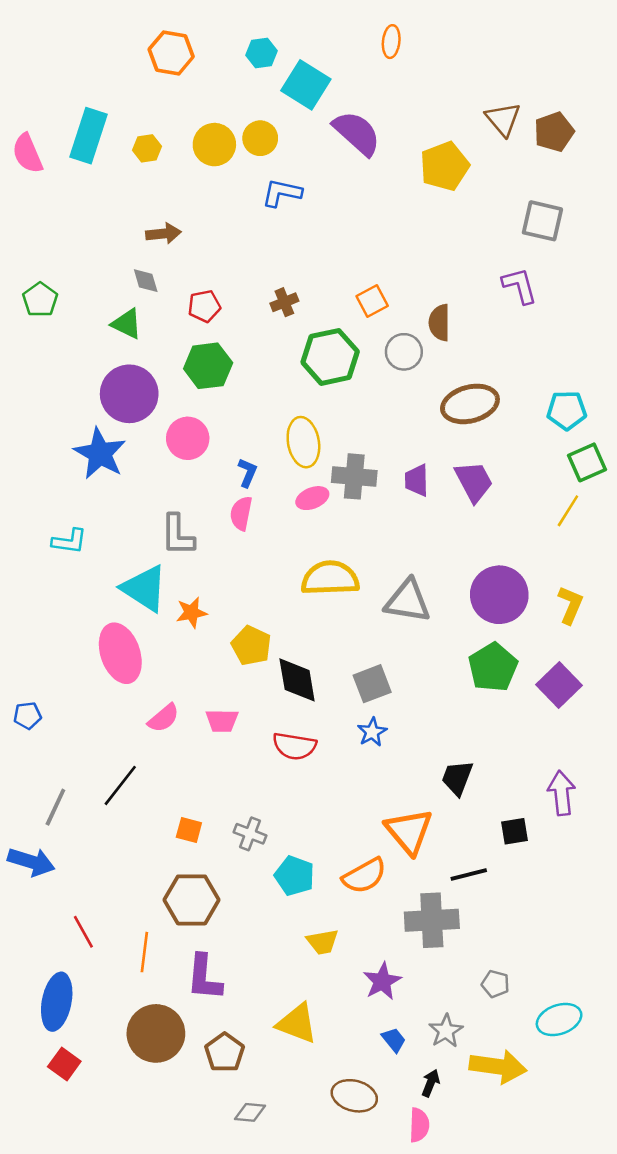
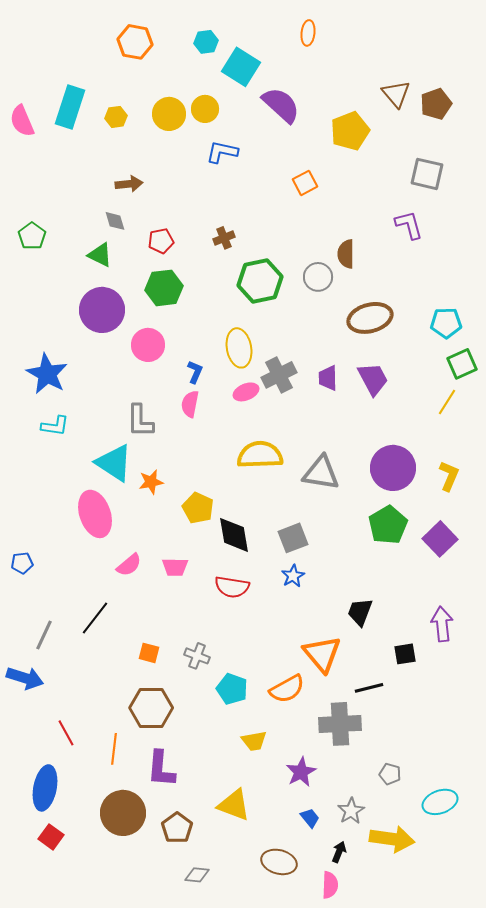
orange square: (372, 301) -> (305, 183), moved
blue star: (100, 454) -> (47, 374), moved
gray cross: (354, 476) -> (279, 375), turned -32

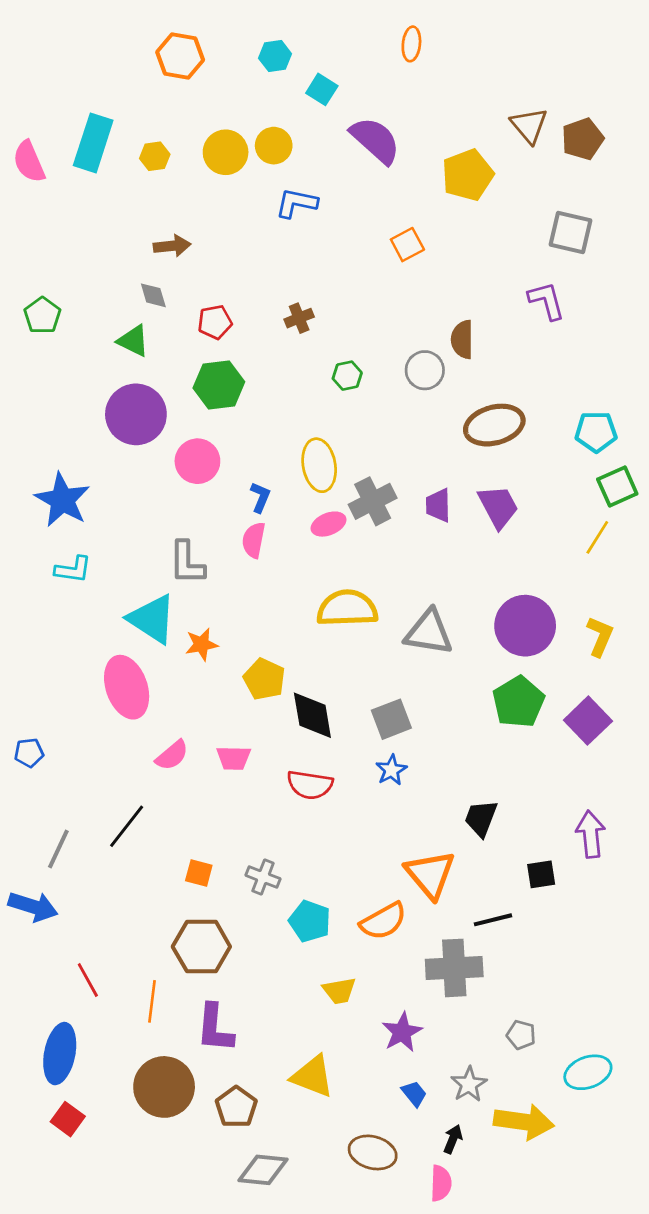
cyan square: (241, 67) -> (322, 89), size x0.6
green hexagon: (260, 281) -> (347, 376), size x0.5
gray diamond: (197, 875) -> (263, 1170), size x1.5

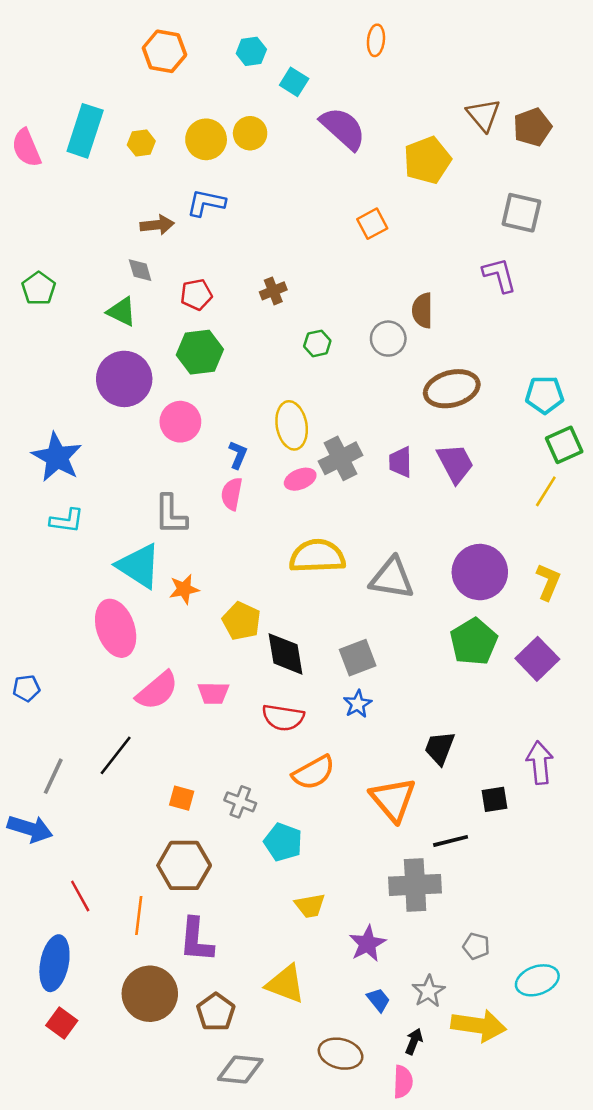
blue L-shape: (296, 203) -> (206, 203), moved
pink semicircle: (172, 755) -> (157, 691), size x1.4
orange semicircle: (383, 921) -> (314, 772), moved

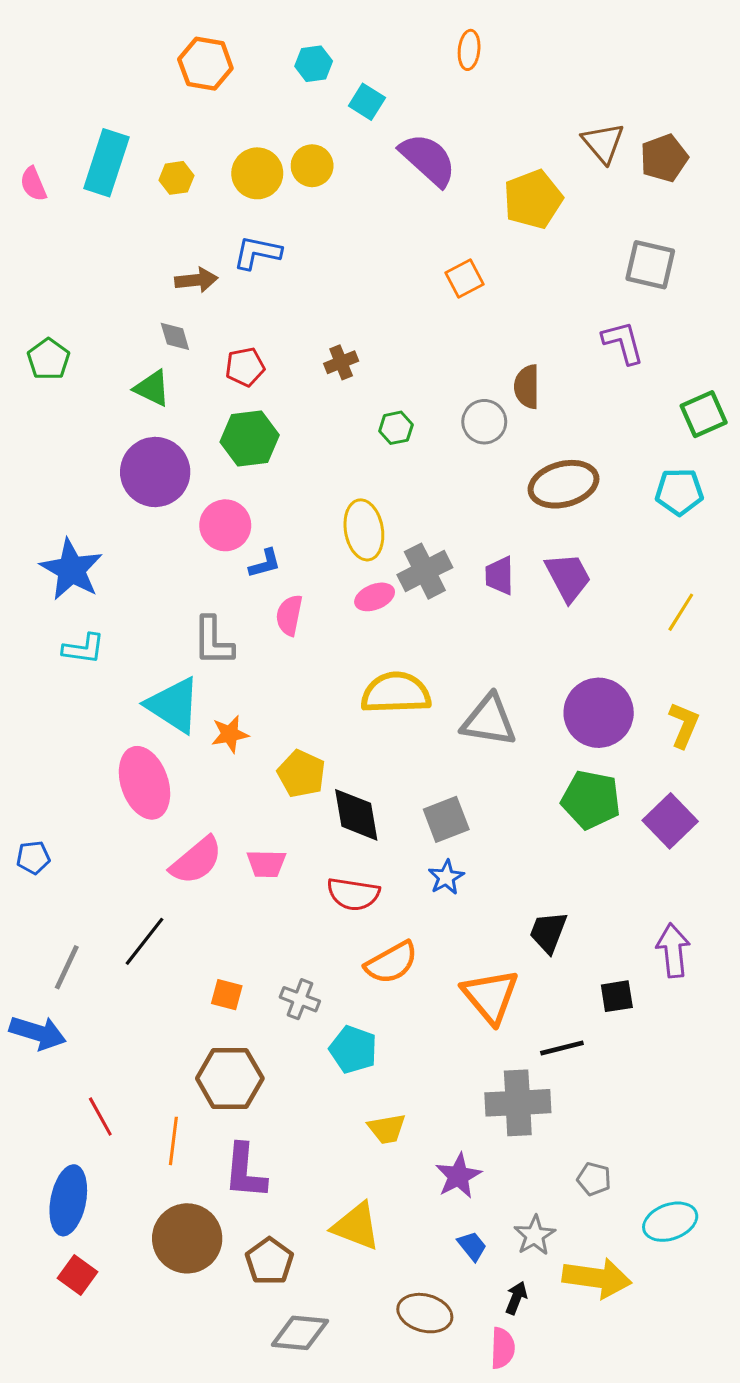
pink semicircle: (26, 148) -> (33, 184), size x0.7
green square: (564, 445) -> (704, 414), moved
blue L-shape: (238, 455) -> (265, 563), moved, turned 52
green pentagon: (474, 642) -> (591, 800), turned -30

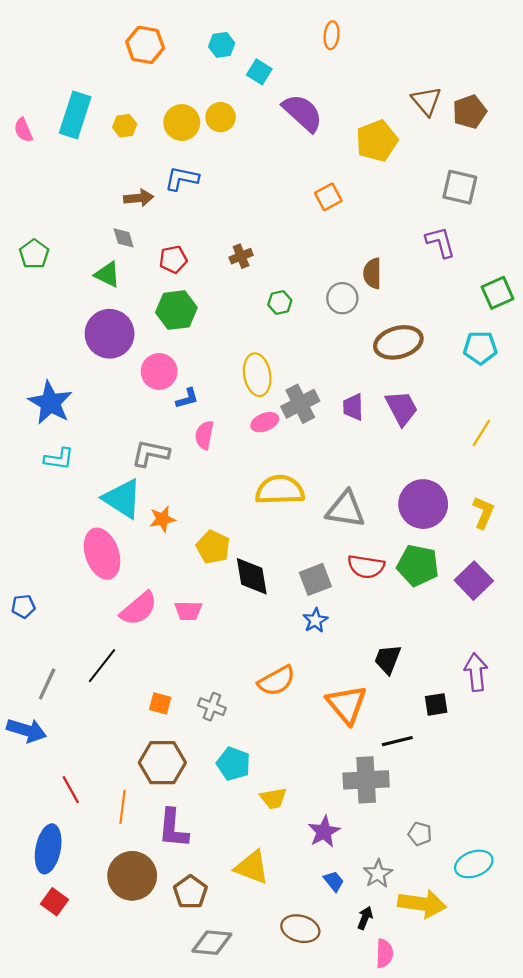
gray L-shape: (213, 641) -> (150, 453), turned 102
red semicircle: (353, 894) -> (366, 567), moved
cyan pentagon: (353, 1049) -> (233, 764), moved
pink semicircle: (503, 1348) -> (384, 953), moved

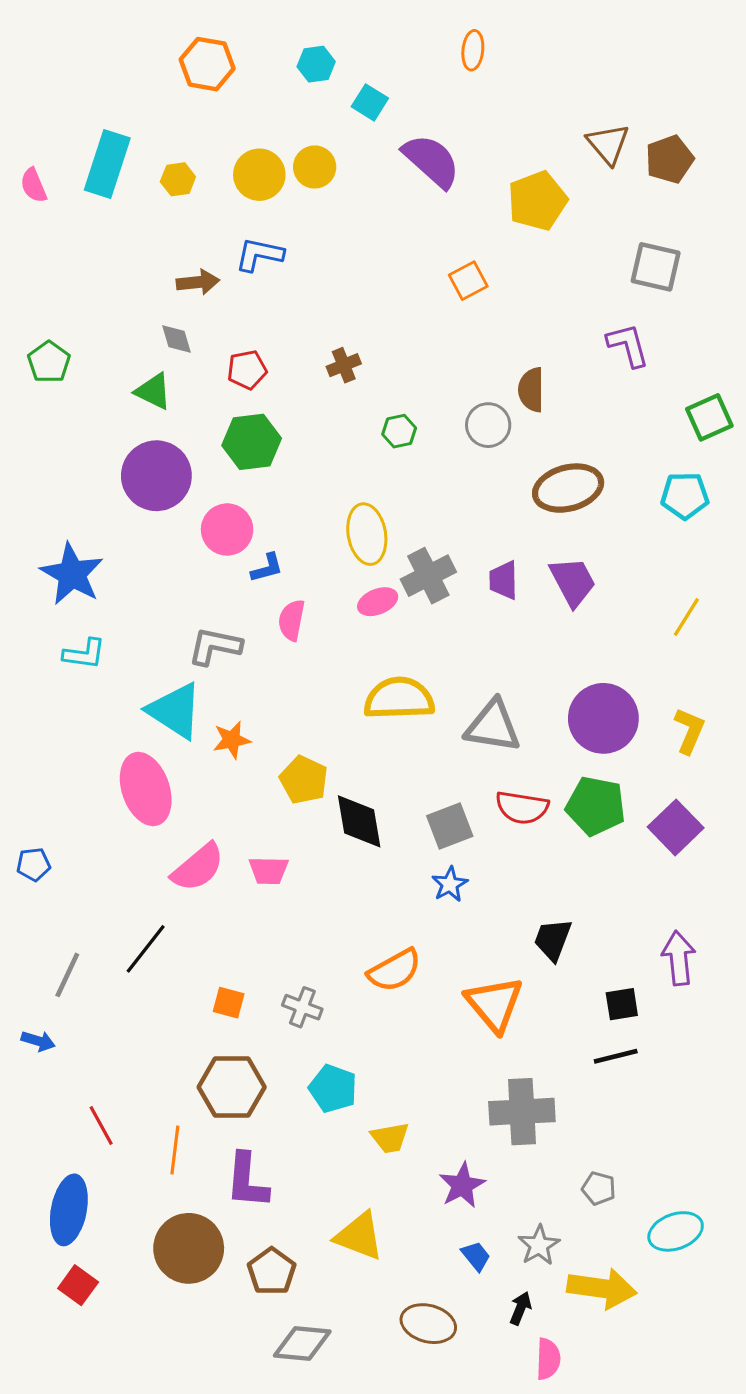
blue arrow: (27, 730) -> (38, 1041), size x0.6
black line: (397, 741) -> (616, 1056), moved

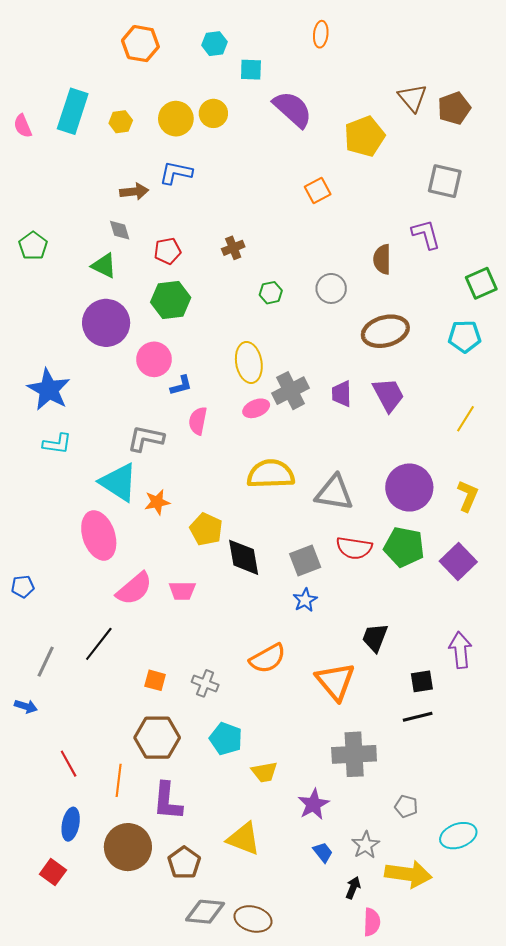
cyan square: (370, 102) -> (251, 70), turned -30
brown semicircle: (531, 390) -> (382, 259), moved
blue ellipse: (69, 1210) -> (71, 824), moved, size x0.7
brown ellipse: (428, 1324) -> (253, 919), moved

